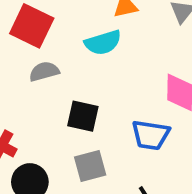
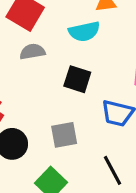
black square: (83, 116) -> (77, 79), moved

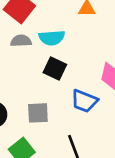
cyan semicircle: (84, 32) -> (52, 38), moved

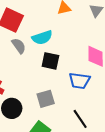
gray semicircle: (21, 41) -> (19, 46), turned 70

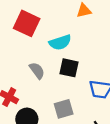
gray semicircle: (19, 46) -> (37, 71), moved

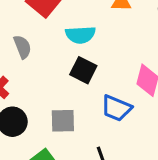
gray semicircle: (37, 71) -> (22, 47), moved

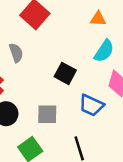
cyan semicircle: (80, 35) -> (104, 51), moved, turned -55

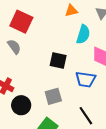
gray semicircle: (16, 53) -> (14, 47), moved

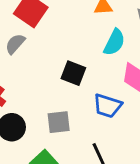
gray semicircle: (14, 47) -> (15, 44), turned -112

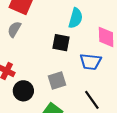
cyan semicircle: (114, 42) -> (76, 18), moved

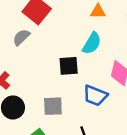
black square: (61, 43) -> (69, 66), turned -30

